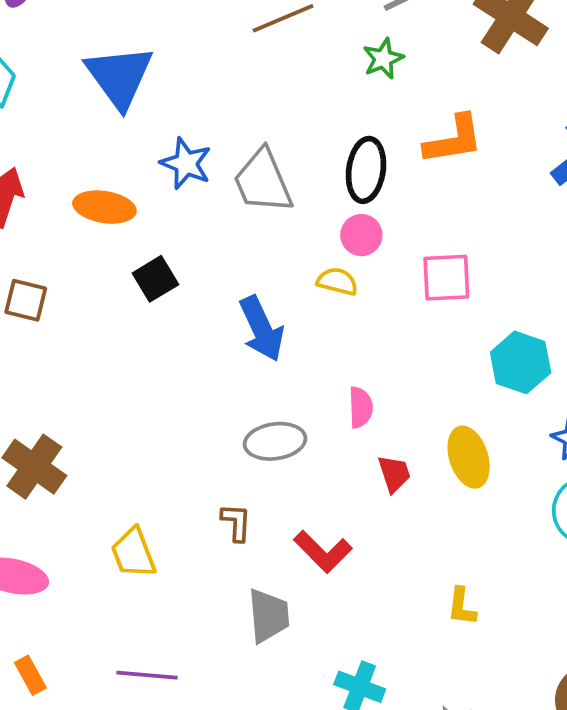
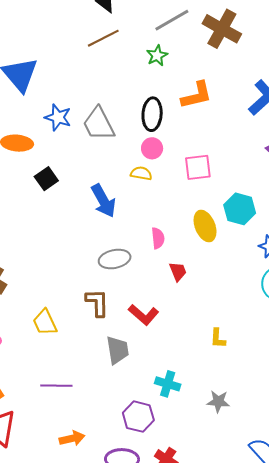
yellow ellipse: (469, 457) -> (205, 226), moved
brown L-shape: (236, 522) -> (97, 303), size x1.4

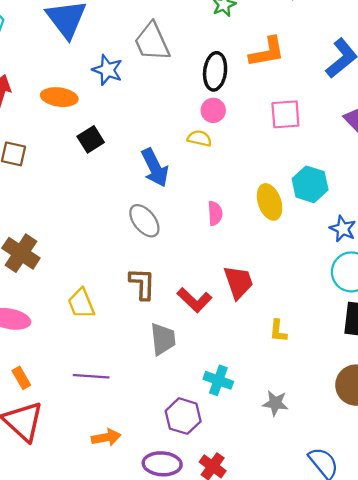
gray trapezoid: (99, 124) -> (152, 42), moved
pink square: (198, 167) -> (285, 114), moved
gray ellipse: (115, 259) -> (144, 221), moved, turned 60
red trapezoid: (178, 272) -> (238, 282), moved, size x1.5

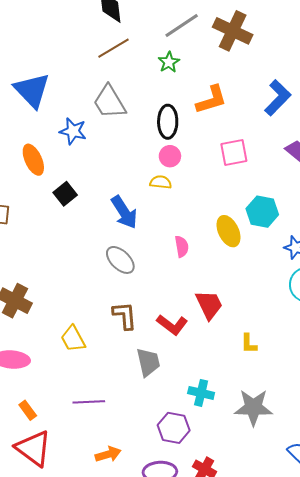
orange ellipse: (59, 97) -> (33, 160), turned 64
gray star: (275, 403) -> (253, 407), size x1.6

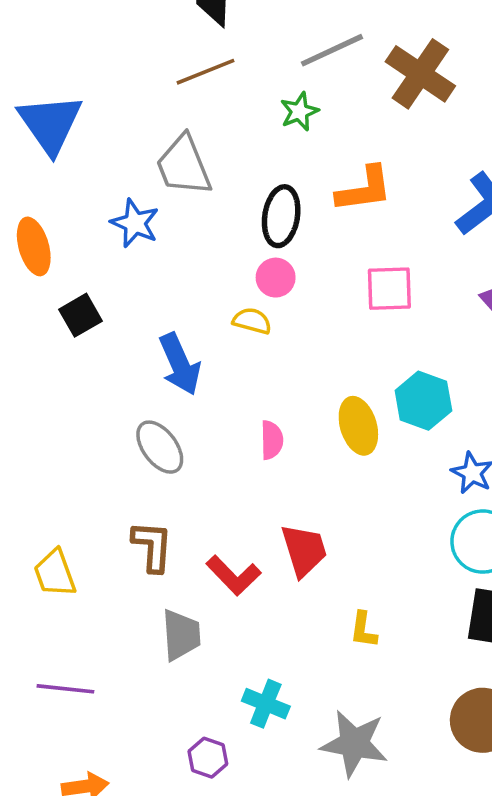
blue star: (73, 131) -> (135, 223), moved
purple hexagon: (174, 428) -> (208, 758), size x0.7

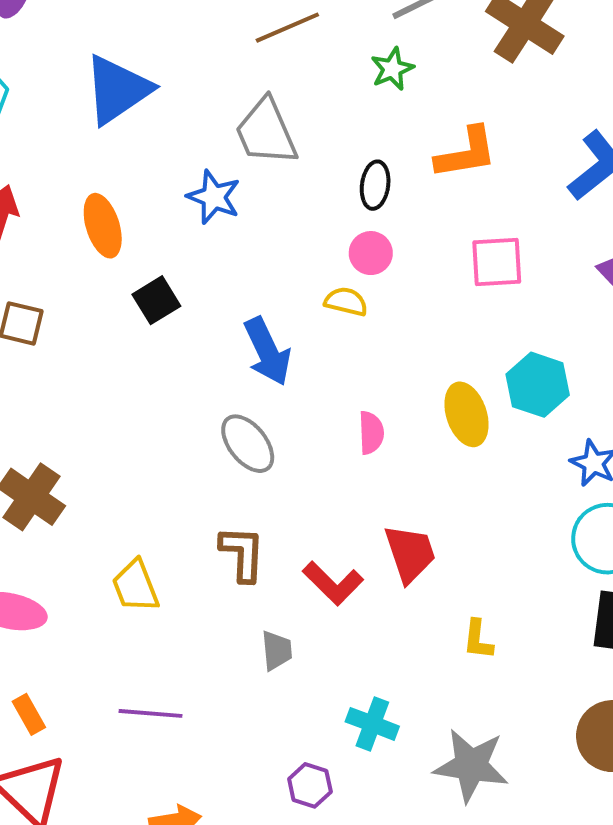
blue triangle: (50, 124) -> (117, 90), turned 32
black ellipse: (281, 216) -> (375, 185), size x0.7
gray trapezoid: (181, 635) -> (277, 650), size x0.7

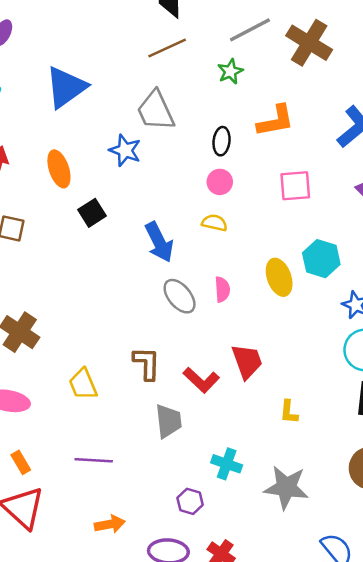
yellow semicircle: (346, 302) -> (214, 223), moved
gray ellipse: (248, 444) -> (180, 296), moved
gray trapezoid: (277, 650) -> (168, 421), size x1.4

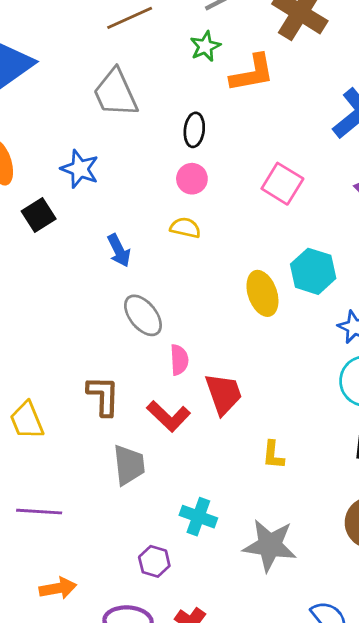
orange L-shape: (276, 121) -> (252, 73), moved
blue star: (125, 150) -> (80, 169), moved
pink square: (295, 186) -> (282, 184), turned 36
blue arrow: (159, 242) -> (119, 250), size x0.7
pink semicircle: (222, 289) -> (179, 360), moved

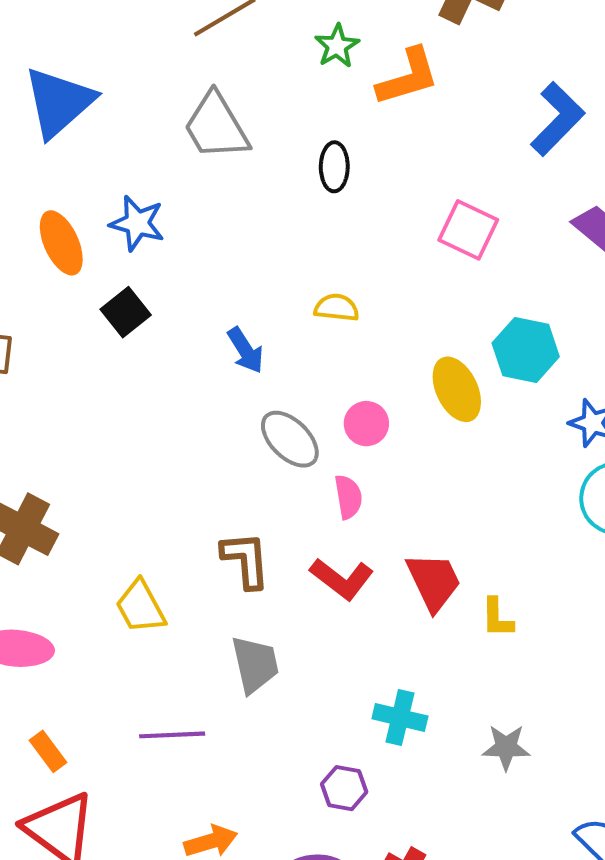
blue star: (80, 169) -> (137, 223), moved
pink circle: (192, 179) -> (366, 424), moved
red trapezoid: (224, 394) -> (434, 582), moved
gray trapezoid: (129, 465) -> (255, 664), moved
gray star: (270, 545) -> (506, 747), size x0.6

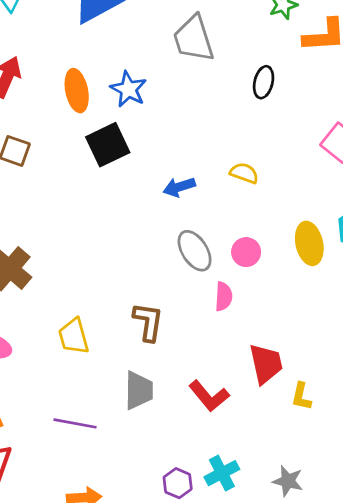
black square: (126, 312) -> (108, 145), size x1.4
blue arrow: (245, 350) -> (179, 187), turned 92
red L-shape: (342, 579) -> (209, 396), moved
cyan cross: (400, 717) -> (222, 473), moved, turned 36

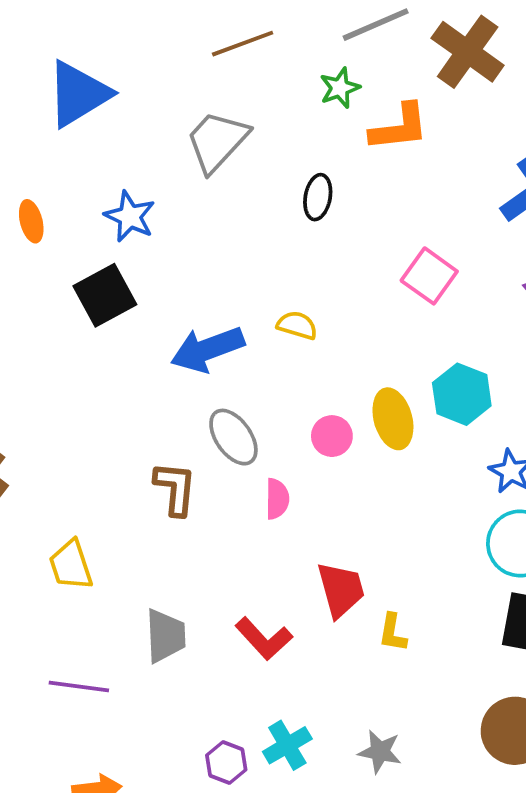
gray trapezoid: (194, 39) -> (217, 141), turned 63
orange ellipse: (77, 91) -> (31, 221), moved, size x0.7
blue arrow: (179, 187) -> (207, 349), size x1.6
pink circle: (246, 252) -> (332, 436), moved
brown L-shape: (148, 322) -> (175, 488), moved

